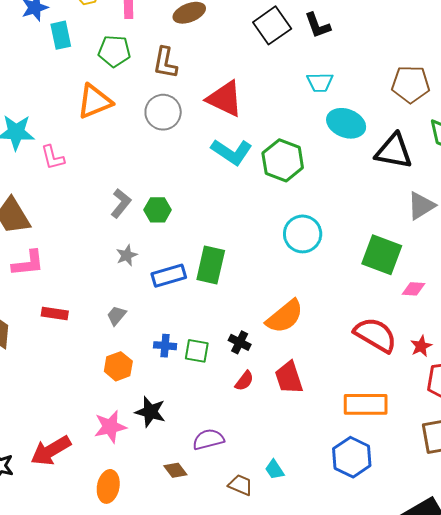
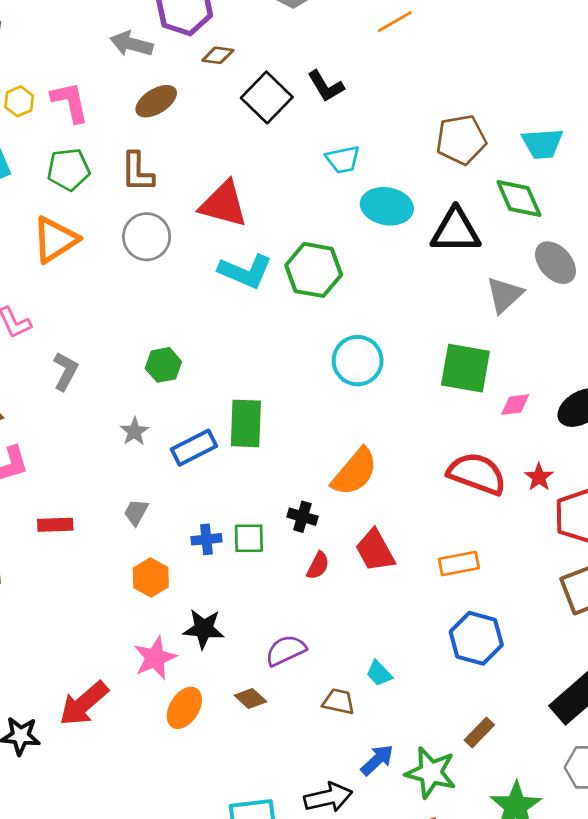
gray L-shape: (121, 203) -> (66, 371), moved
orange rectangle: (366, 404) -> (459, 564), moved, size x0.7
orange ellipse: (108, 486) -> (184, 708), moved, turned 32

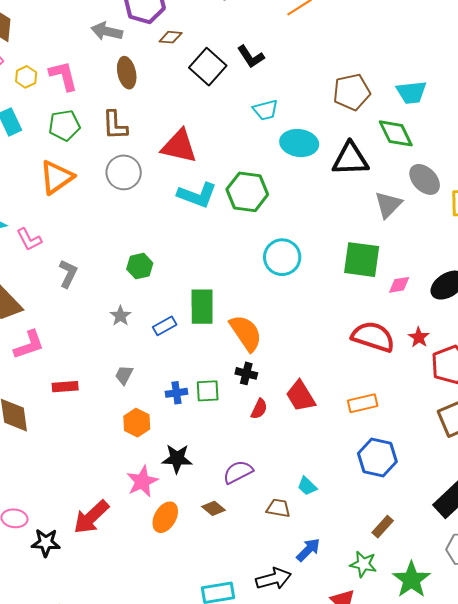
brown ellipse: (156, 101) -> (127, 73), turned -68
blue rectangle: (194, 448) -> (165, 326), size x0.7
orange semicircle: (355, 472) -> (246, 333), moved, turned -72
green star: (431, 773) -> (363, 564), moved, size x0.7

